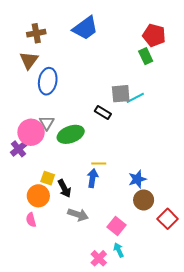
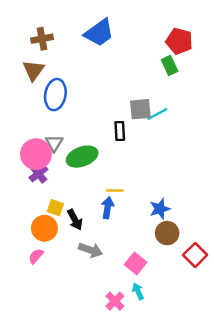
black rectangle: (103, 112) -> (120, 131), turned 56
purple cross: (19, 149) -> (38, 174), moved
pink semicircle: (31, 220) -> (36, 256), turned 56

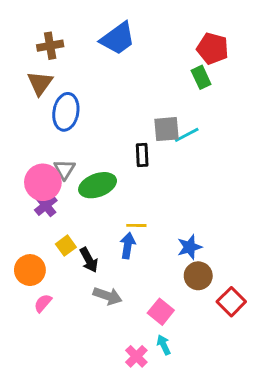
yellow square: (55, 208) -> (66, 246), turned 35
orange circle: (44, 228) -> (30, 270), moved

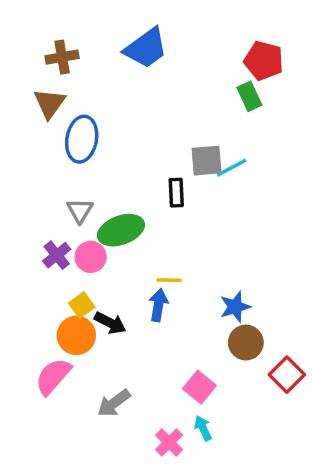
pink circle: (43, 182) -> (91, 257), moved, size x0.7
black arrow: (89, 260) -> (110, 323), turned -35
orange circle: (30, 270) -> (76, 335), moved
gray arrow: (108, 296) -> (114, 403), moved, turned 124
pink semicircle: (43, 303) -> (53, 376), size x1.6

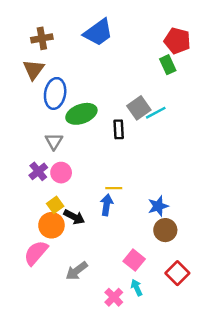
gray square: (207, 161) -> (139, 108), turned -30
green ellipse: (121, 230) -> (81, 114), moved
red square: (287, 375) -> (177, 273), moved

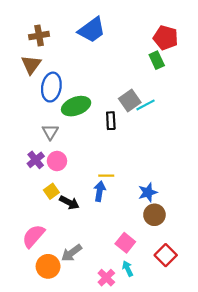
orange circle: (51, 225) -> (48, 266), moved

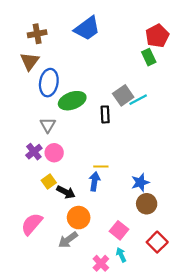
red pentagon: (166, 38) -> (157, 36), turned 30
orange circle: (48, 266) -> (79, 218), moved

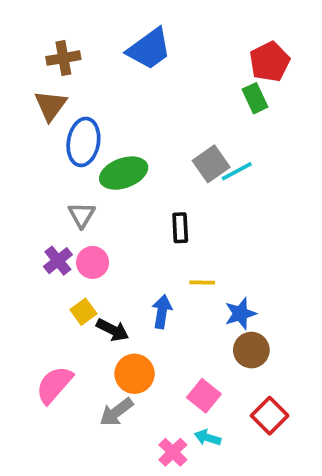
black rectangle: (105, 114) -> (180, 228), moved
yellow line: (101, 167) -> (202, 283), moved
cyan arrow: (121, 255) -> (208, 438), turned -48

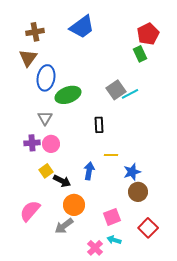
purple cross: (58, 261) -> (32, 143), turned 35
pink square: (204, 396) -> (112, 217), turned 30

